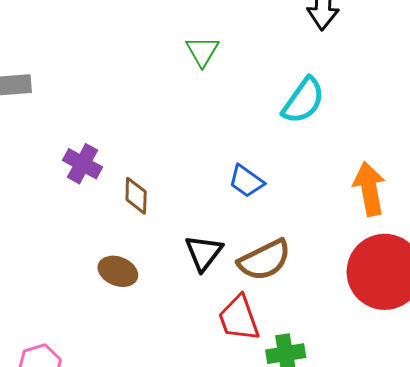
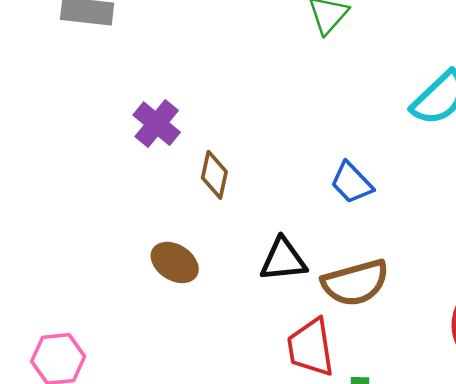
black triangle: (204, 253) -> (283, 260), turned 36

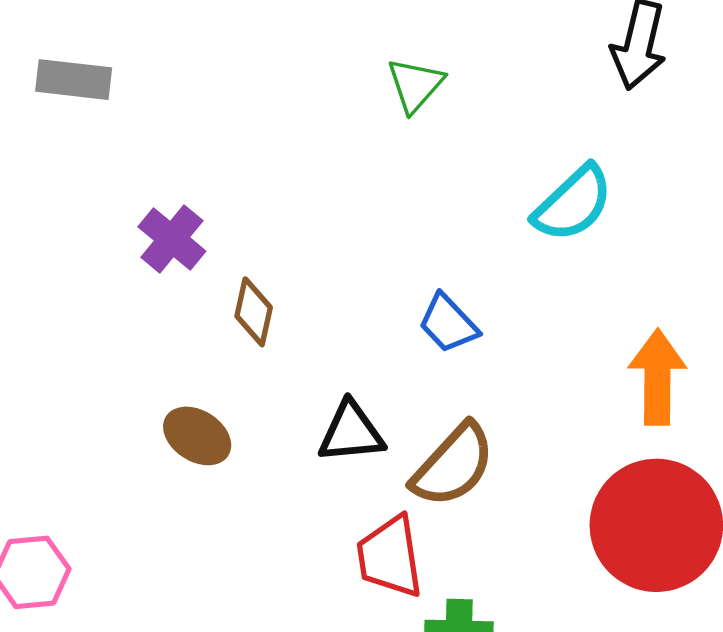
brown semicircle: (355, 283) -> (453, 465), turned -32

